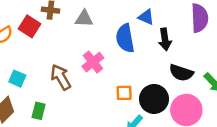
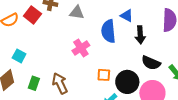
brown arrow: (61, 77) -> (60, 83), moved

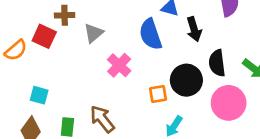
gray triangle: (77, 13) -> (94, 33), moved, turned -35
black semicircle: (151, 63) -> (217, 63), turned 72
black circle: (127, 82) -> (186, 80), moved

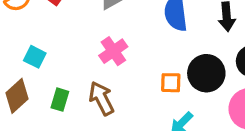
pink cross: (119, 65) -> (113, 51), moved

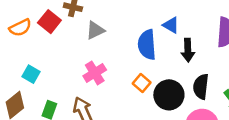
orange square: (171, 83) -> (142, 83), moved, turned 36

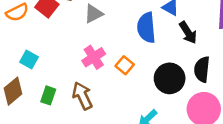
black arrow: (188, 50) -> (188, 33), turned -30
orange square: (142, 83) -> (125, 65), moved

